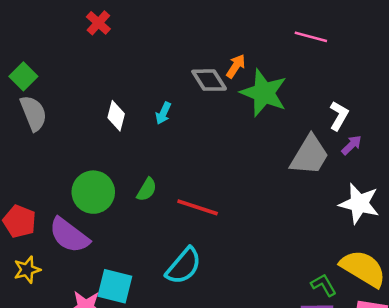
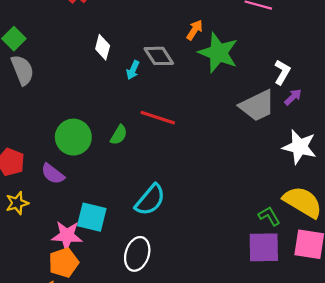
gray diamond: (209, 80) -> (159, 56), moved
white diamond: (116, 116) -> (103, 47), moved
gray trapezoid: (310, 155) -> (257, 106), turned 33
red line: (198, 207) -> (158, 118), moved
purple semicircle: (69, 235) -> (53, 174), size x0.7

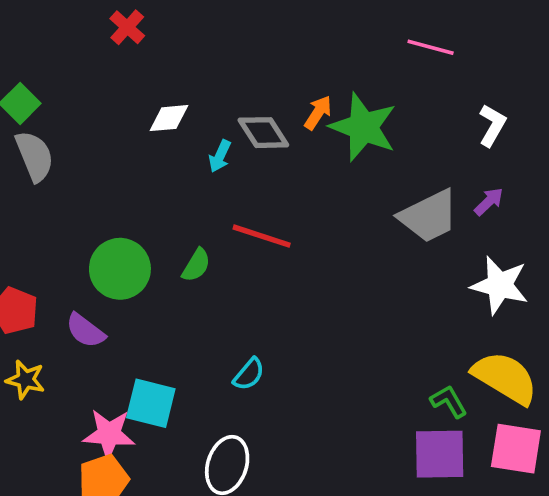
orange arrow: (195, 30) -> (318, 113), moved
white diamond: (103, 47) -> (169, 118), turned 70
white L-shape: (282, 72) -> (492, 125), moved
cyan semicircle: (150, 200) -> (249, 374), size x0.6
yellow star: (17, 203) -> (25, 380), turned 30

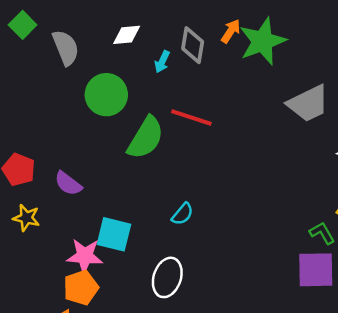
green star: (363, 127) -> (262, 41), turned 30
gray diamond: (263, 133) -> (193, 45), turned 42
gray semicircle: (35, 156) -> (66, 48), moved
green semicircle: (196, 265) -> (146, 138), size x1.8
green circle: (120, 269) -> (106, 95), moved

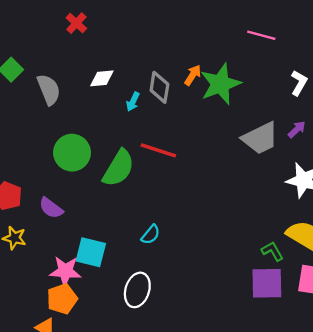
green circle: (106, 95) -> (72, 153), moved

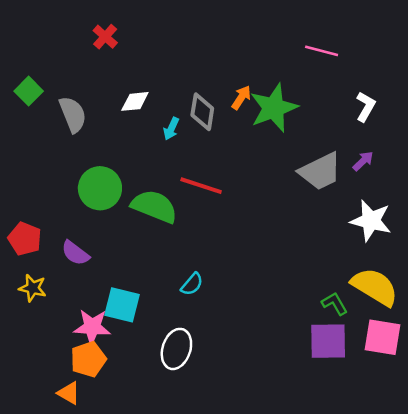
green semicircle: (119, 168) -> (154, 206), turned -99

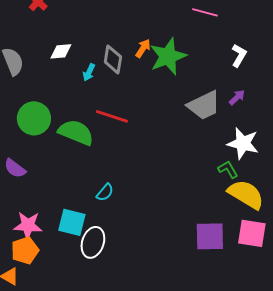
green L-shape: (335, 304) -> (228, 169), moved
cyan square: (122, 305) -> (72, 222), moved

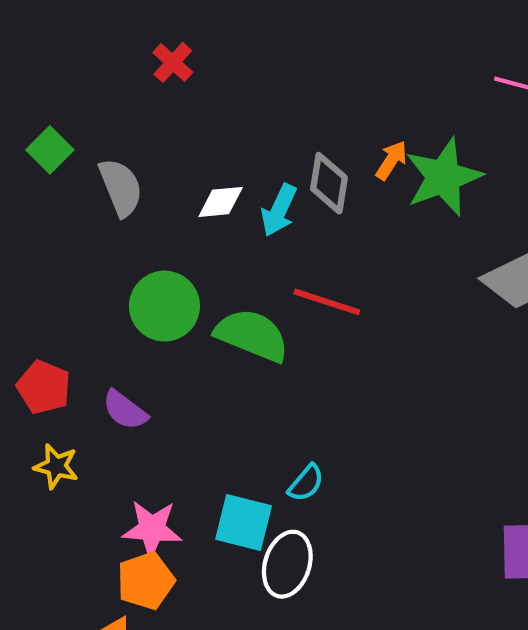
white diamond: (61, 51) -> (221, 202), moved
cyan arrow: (89, 72) -> (279, 210), size x1.4
cyan semicircle: (105, 192) -> (306, 483), moved

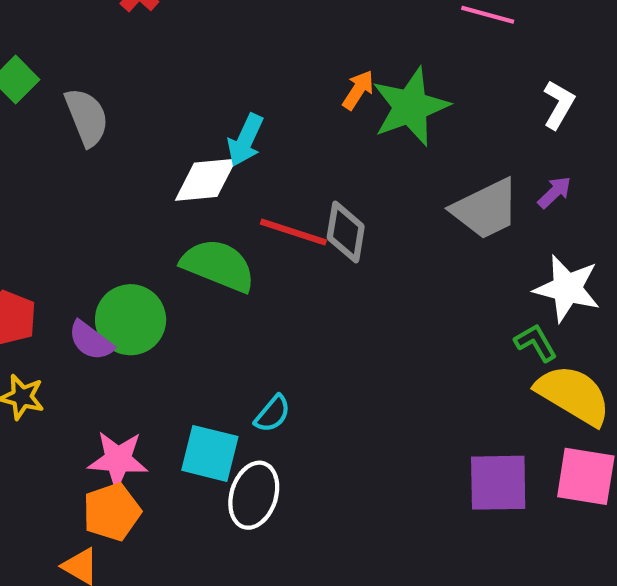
gray diamond: (329, 183) -> (346, 232), moved
white diamond: (221, 202) -> (206, 180), moved, size x1.4
green circle: (164, 306) -> (131, 320), moved

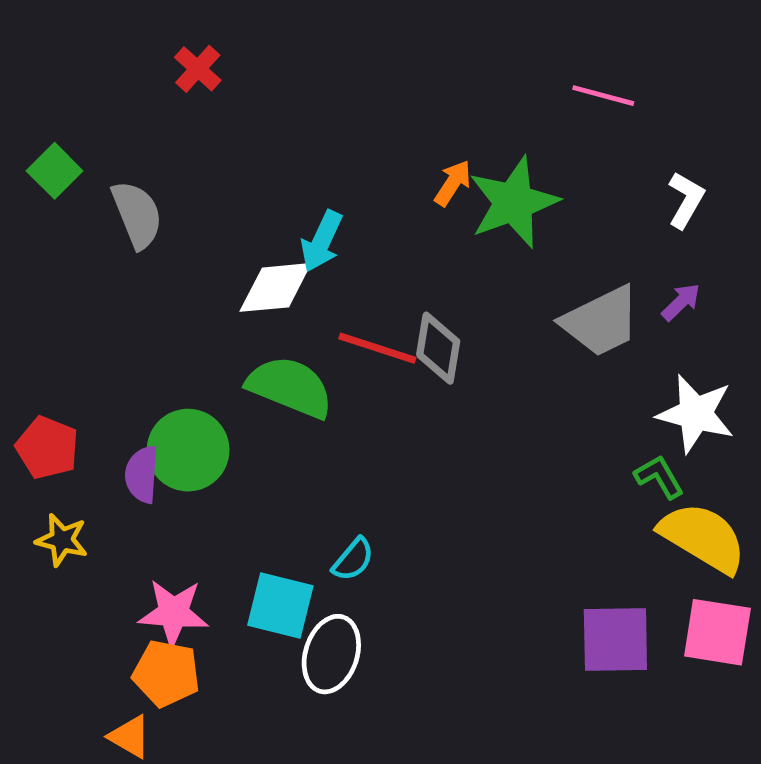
purple semicircle: (91, 341) -> (142, 474), turned 57
orange pentagon: (112, 512) -> (166, 673), turned 30

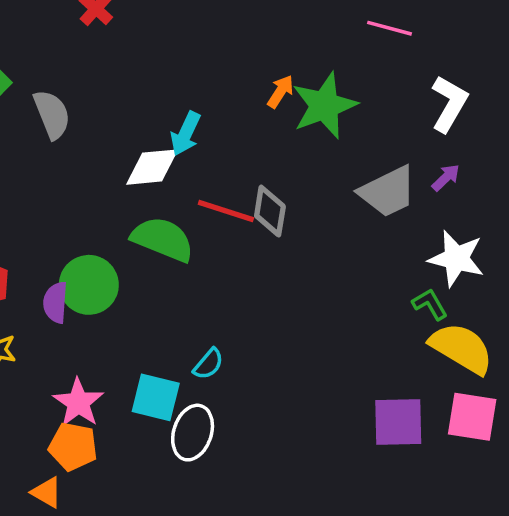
white L-shape: (686, 200) -> (449, 104), size x1.4
pink star: (173, 613) -> (78, 403), turned 30

